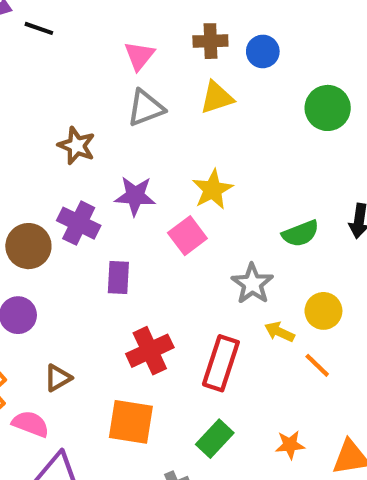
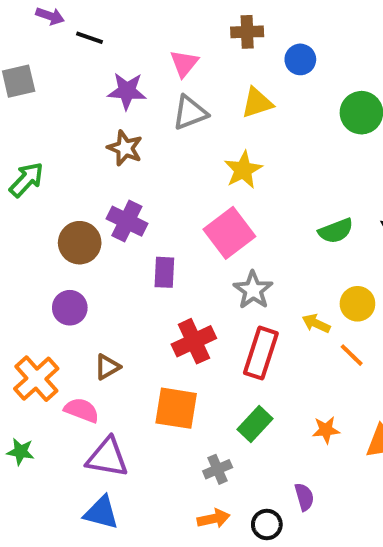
brown cross: (210, 41) -> (247, 32), moved
yellow star: (213, 190) -> (243, 170), moved
purple star: (135, 196) -> (127, 91), moved
pink square: (187, 236) -> (229, 233), size x1.4
gray star: (252, 284) -> (253, 290), moved

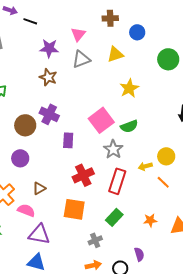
yellow star: (243, 170) -> (129, 88), moved
green semicircle: (336, 231) -> (129, 126), moved
yellow arrow: (316, 323) -> (145, 166), turned -40

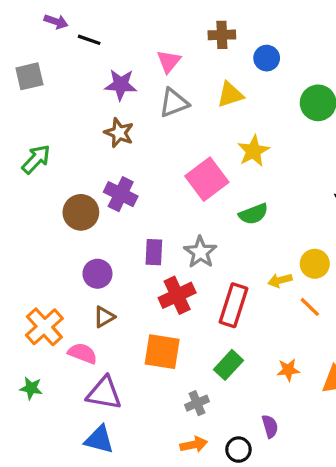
pink square: (101, 120) -> (207, 179), moved
purple rectangle: (68, 140) -> (154, 252), moved
gray star: (113, 149) -> (200, 252), moved
purple circle: (20, 158) -> (97, 274), moved

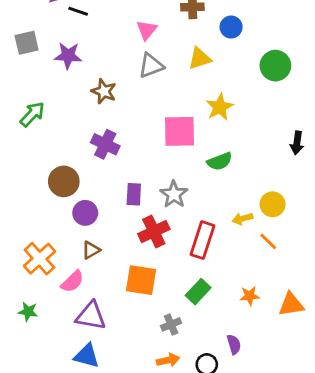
purple star: (121, 85) -> (68, 56), moved
pink square: (207, 179) -> (180, 131), turned 36
brown circle: (81, 212) -> (64, 181), moved
pink semicircle: (83, 353) -> (72, 282), turned 115

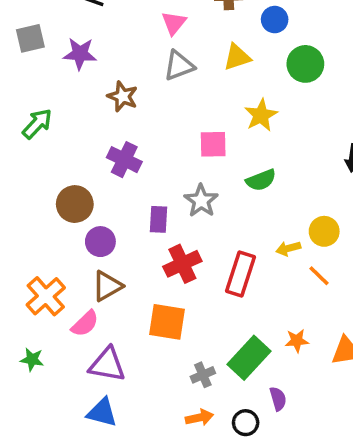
green circle: (275, 66) -> (305, 64), moved
pink square: (180, 131) -> (213, 144), size x0.7
gray star: (174, 194) -> (201, 201), moved
brown triangle: (91, 250) -> (107, 286), size x1.4
green rectangle: (198, 292) -> (249, 358), moved, size x1.4

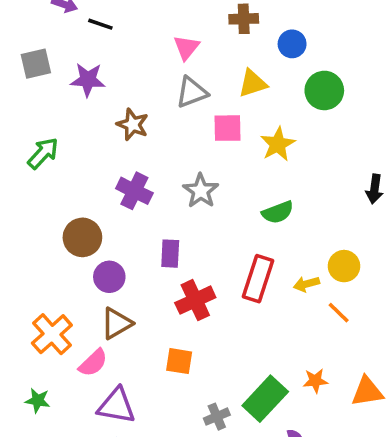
pink square: (213, 144) -> (228, 128), moved
gray star: (201, 201) -> (201, 191), moved
red rectangle: (240, 274) -> (258, 279), moved
orange square: (167, 322) -> (179, 361), size x0.7

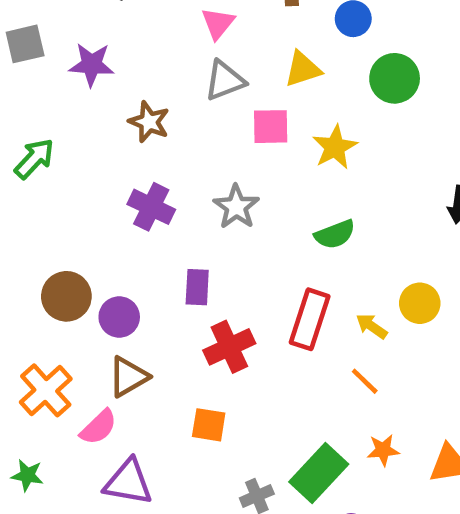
brown circle: (82, 237) -> (66, 296), moved
yellow arrow: (306, 284) -> (372, 326), turned 50
orange line: (339, 313) -> (365, 381), moved

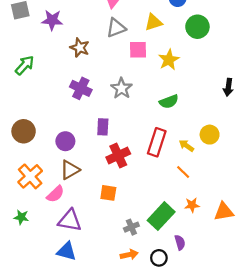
brown circle: (66, 296) -> (24, 131), moved

